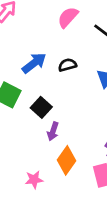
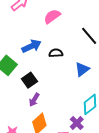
pink semicircle: (68, 17) -> (52, 16), moved

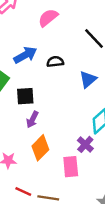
black square: (29, 80) -> (25, 96), turned 35

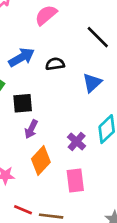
purple cross: (85, 144) -> (77, 142), moved

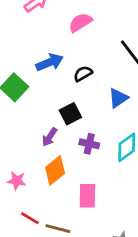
black semicircle: (55, 64) -> (83, 74), turned -30
black square: (23, 103) -> (70, 114), moved, turned -30
purple cross: (77, 142) -> (89, 144), moved, turned -36

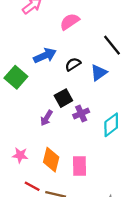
blue triangle: (118, 98) -> (99, 73), moved
purple cross: (89, 144) -> (81, 113), moved, turned -35
orange diamond: (55, 170) -> (51, 160), moved, turned -35

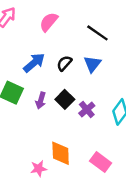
purple arrow: (47, 118) -> (41, 100), moved
orange diamond: (51, 160) -> (61, 153), moved
pink rectangle: (80, 166) -> (101, 162), turned -36

